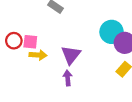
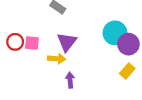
yellow arrow: (38, 55) -> (57, 59), moved
purple triangle: (71, 55) -> (67, 42), moved

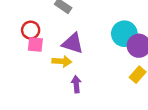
red circle: (15, 42) -> (31, 30), moved
purple triangle: (67, 42) -> (73, 43), turned -50

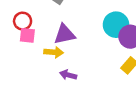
purple triangle: (73, 43) -> (64, 34), turned -30
purple arrow: (76, 84) -> (68, 75), turned -70

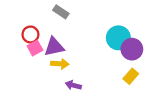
purple triangle: (64, 34) -> (54, 47), moved
pink square: (27, 35) -> (35, 48), turned -35

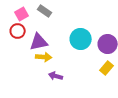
cyan circle: (118, 38) -> (81, 39), moved
pink square: (35, 48) -> (22, 14), moved

